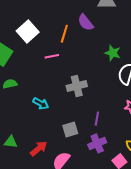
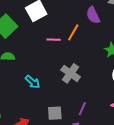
orange line: (64, 34) -> (73, 32), moved
gray cross: (77, 86) -> (71, 73), turned 36

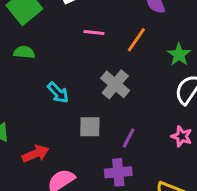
orange line: (73, 32) -> (136, 40), moved
gray square: (55, 113) -> (90, 127), moved

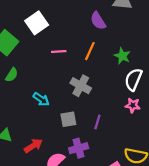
green semicircle: (24, 52) -> (12, 75), turned 128
pink star: (182, 136) -> (133, 105), moved
purple cross: (118, 172) -> (79, 148), moved

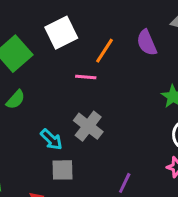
orange line: (90, 51) -> (104, 51), moved
gray cross: (81, 86) -> (88, 126), moved
gray square: (68, 119) -> (62, 170), moved

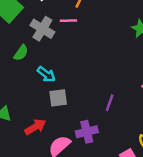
green semicircle: (16, 100) -> (21, 53), moved
gray cross: (88, 126) -> (42, 29), moved

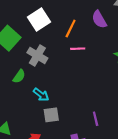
pink line: (68, 21) -> (78, 49), moved
purple line: (110, 103) -> (96, 119), turned -32

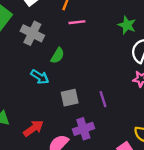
green semicircle: (19, 76) -> (58, 56), moved
gray square: (51, 115) -> (70, 98), moved

